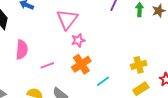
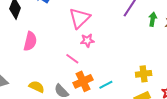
orange cross: (81, 64) -> (83, 81), moved
pink line: (47, 65) -> (72, 59), moved, turned 48

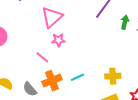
cyan line: (106, 85) -> (77, 77), moved

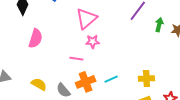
pink line: (42, 57) -> (76, 59), turned -32

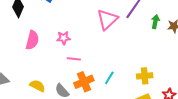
pink triangle: (86, 19) -> (107, 20), moved
pink star: (93, 42) -> (64, 38), moved
cyan line: (111, 79) -> (109, 78), turned -32

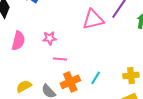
pink triangle: (107, 20) -> (93, 19), turned 30
yellow semicircle: (37, 86) -> (24, 86), turned -56

